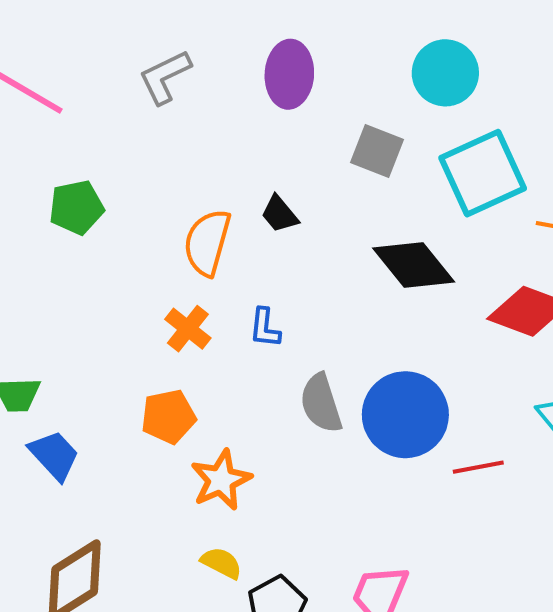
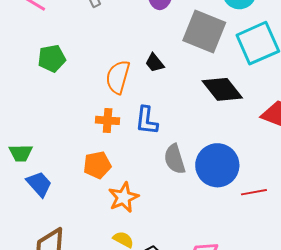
gray square: (377, 151) -> (204, 31), size x1.6
blue L-shape: (265, 328) -> (147, 121), size x1.4
orange cross: (188, 329) -> (108, 120), turned -35

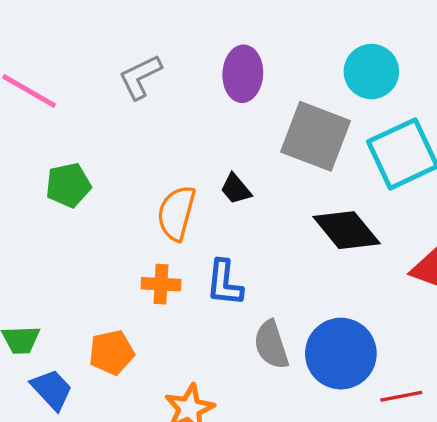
orange pentagon: (97, 165) -> (112, 352), moved

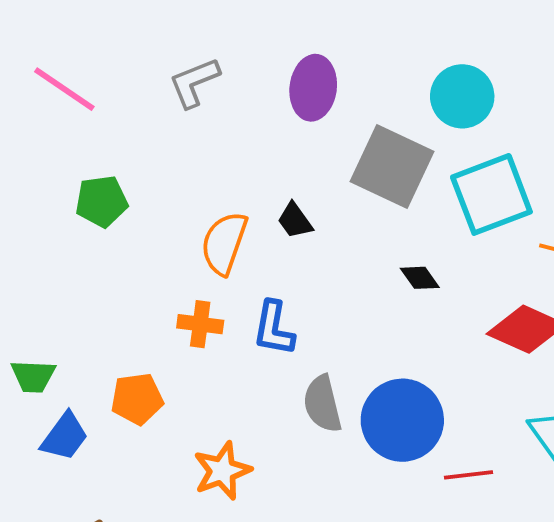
black diamond: (347, 230) -> (420, 278), size x0.5
blue trapezoid: (52, 390) -> (65, 437), turned 75

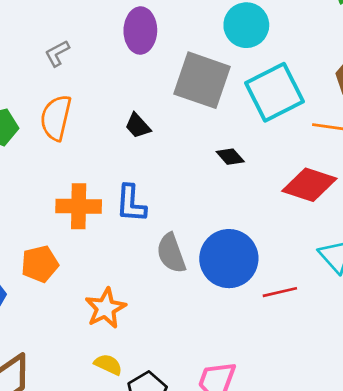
gray L-shape: (194, 82) -> (57, 53), moved, size x0.7
orange semicircle: (224, 243) -> (56, 118), moved
orange cross: (200, 324) -> (79, 206), size x1.4

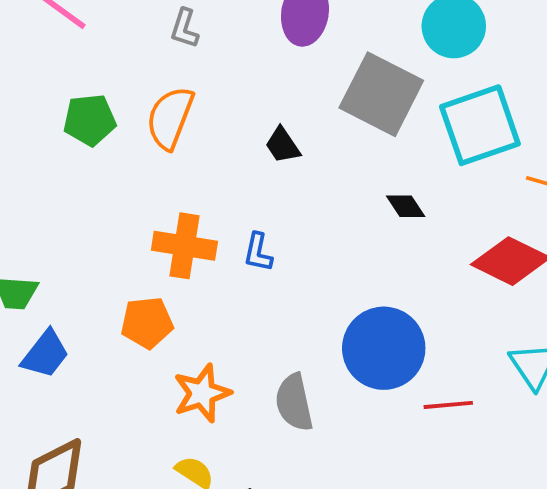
gray L-shape: (57, 53) -> (185, 28), turned -52
blue L-shape: (131, 204) -> (258, 252), size x0.7
gray semicircle: (171, 253) -> (294, 402), moved
orange pentagon: (40, 264) -> (147, 323), moved

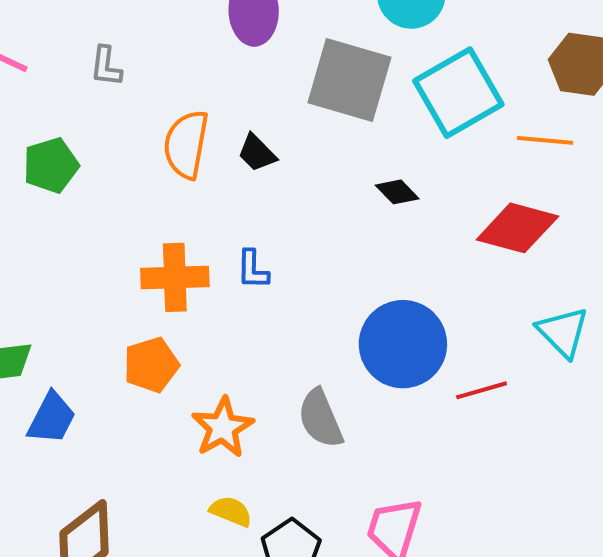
gray L-shape: (185, 28) -> (106, 66), moved
orange semicircle: (170, 118) -> (186, 144), moved

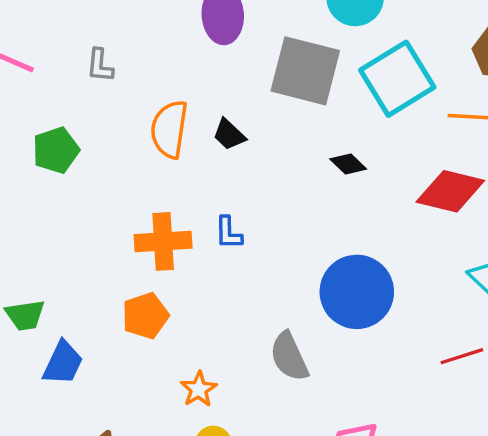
red line: (482, 390) -> (462, 356), moved
orange star: (223, 427) -> (199, 389), moved, size x0.7

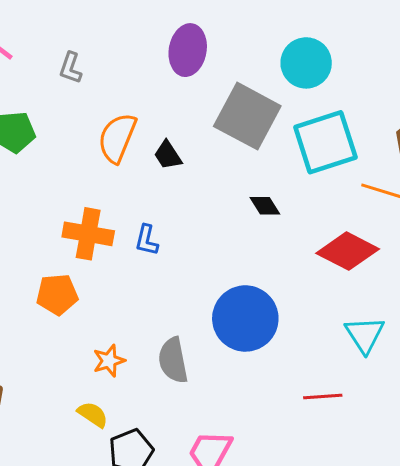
orange star: (199, 389) -> (109, 361), moved

